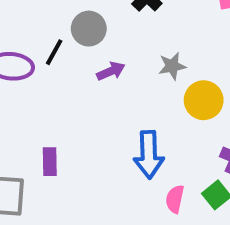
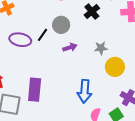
purple rectangle: (50, 162) -> (35, 90), size x1.6

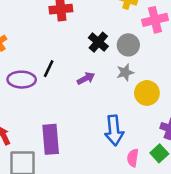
black cross: (92, 12) -> (98, 42), moved
gray circle: (61, 25) -> (128, 45), moved

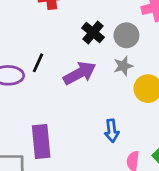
purple arrow: (86, 78) -> (80, 73), size x1.6
blue arrow: (114, 130) -> (112, 131), size x0.7

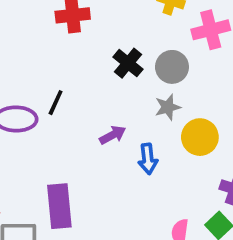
purple arrow: (80, 73) -> (113, 135), moved, size x0.6
blue arrow: (112, 131) -> (148, 159), moved

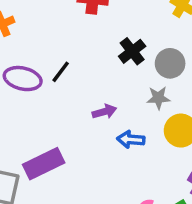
blue arrow: (148, 159) -> (131, 139), turned 88
purple rectangle: (59, 206) -> (44, 164), turned 57

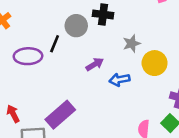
black cross: (132, 51) -> (103, 14), turned -30
gray circle: (170, 63) -> (76, 26), moved

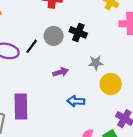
blue arrow: (120, 80) -> (76, 101), moved
purple rectangle: (60, 115) -> (21, 107), turned -65

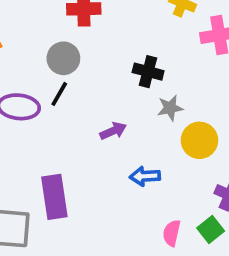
black cross: (78, 32) -> (148, 72), moved
gray circle: (54, 36) -> (63, 58), moved

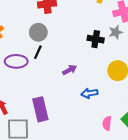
black cross: (148, 72) -> (96, 39), moved
gray star: (170, 108) -> (116, 32), moved

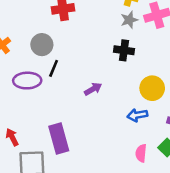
gray circle: (38, 32) -> (42, 45), moved
gray star: (116, 32) -> (129, 20), moved
blue arrow: (89, 93) -> (137, 115), moved

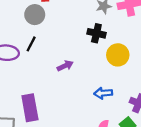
gray circle: (42, 45) -> (35, 15), moved
yellow circle: (152, 88) -> (118, 55), moved

